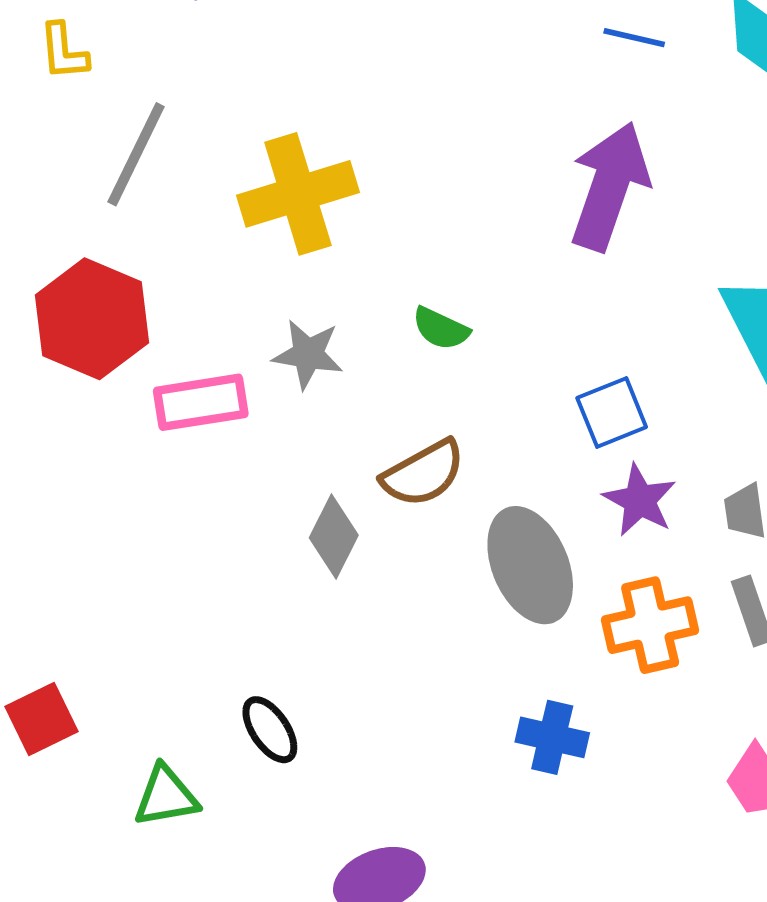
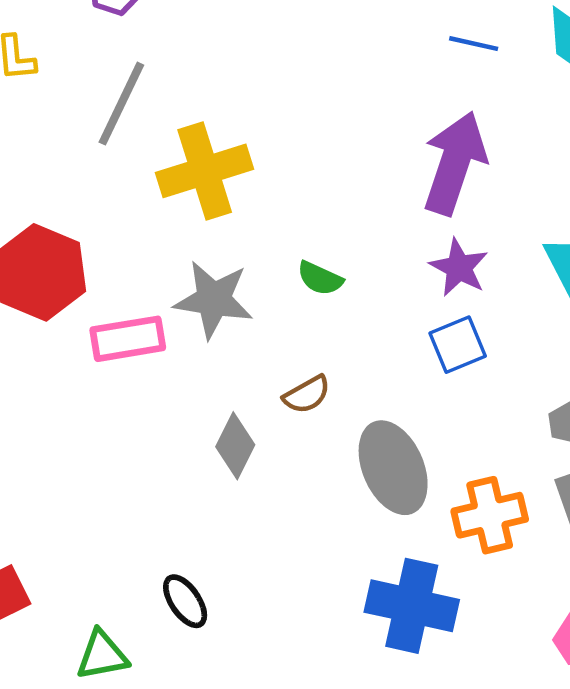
gray line: (136, 154) -> (121, 104), moved
gray star: (308, 354) -> (214, 300), size x1.4
brown semicircle: (423, 473) -> (307, 395), size x0.7
purple star: (640, 500) -> (459, 268), moved
blue cross: (552, 737) -> (412, 606), size x1.6

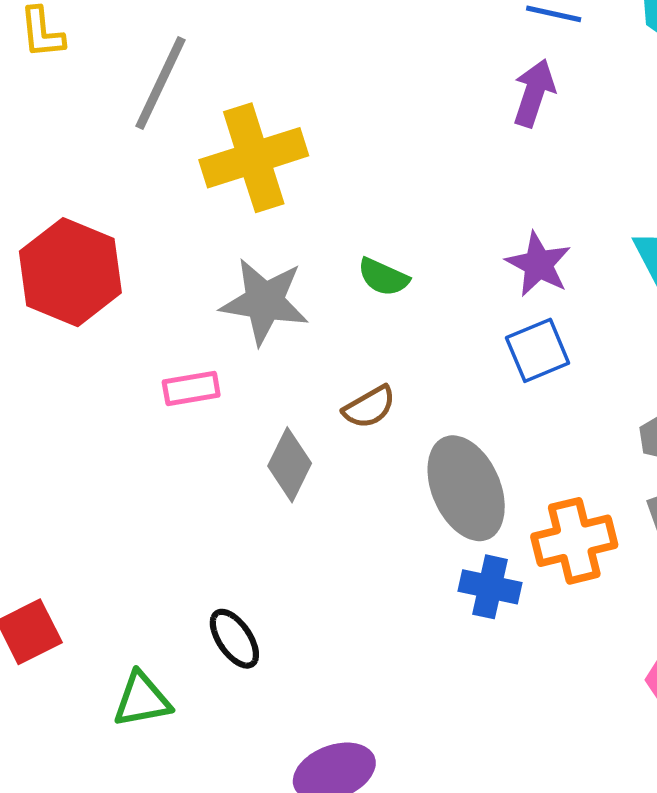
purple arrow: (455, 163) -> (534, 93), moved, size x0.6
pink rectangle: (128, 339) -> (191, 388), moved, size x0.7
blue cross: (412, 606) -> (490, 587), moved, size x0.6

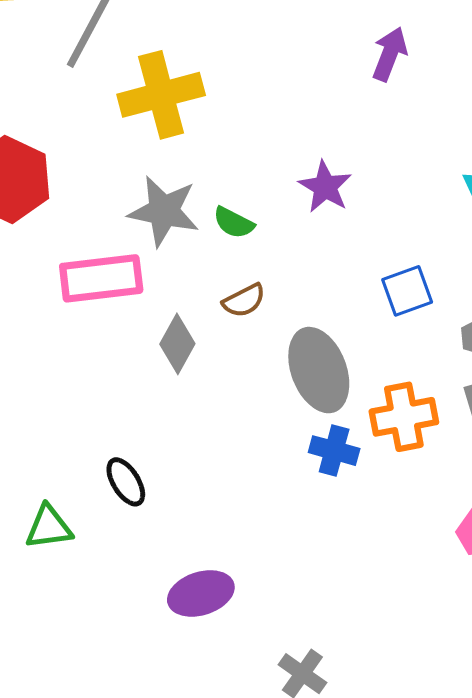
purple star: (538, 264) -> (325, 187), moved
green semicircle: (383, 277) -> (234, 223), moved
blue square: (538, 350) -> (407, 291), moved
pink rectangle: (191, 388) -> (101, 278), size x1.8

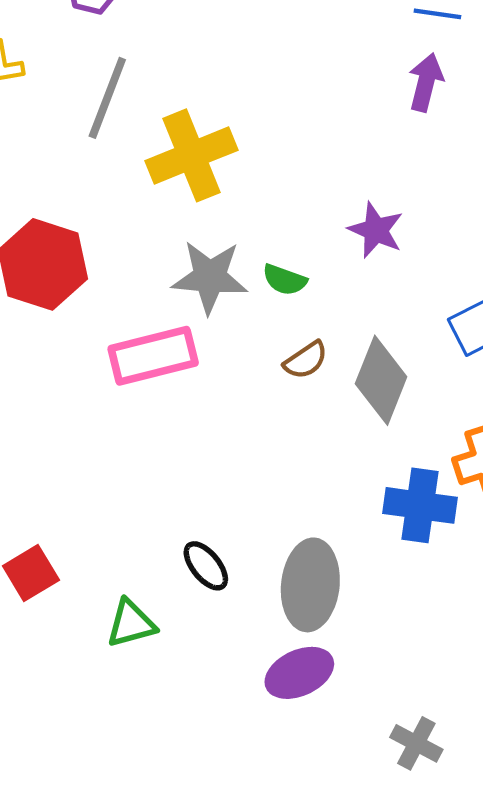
gray diamond: (177, 344) -> (381, 380), moved, size x1.4
gray ellipse: (319, 370) -> (310, 585), moved, turned 34
blue cross: (334, 451) -> (420, 505), size x1.4

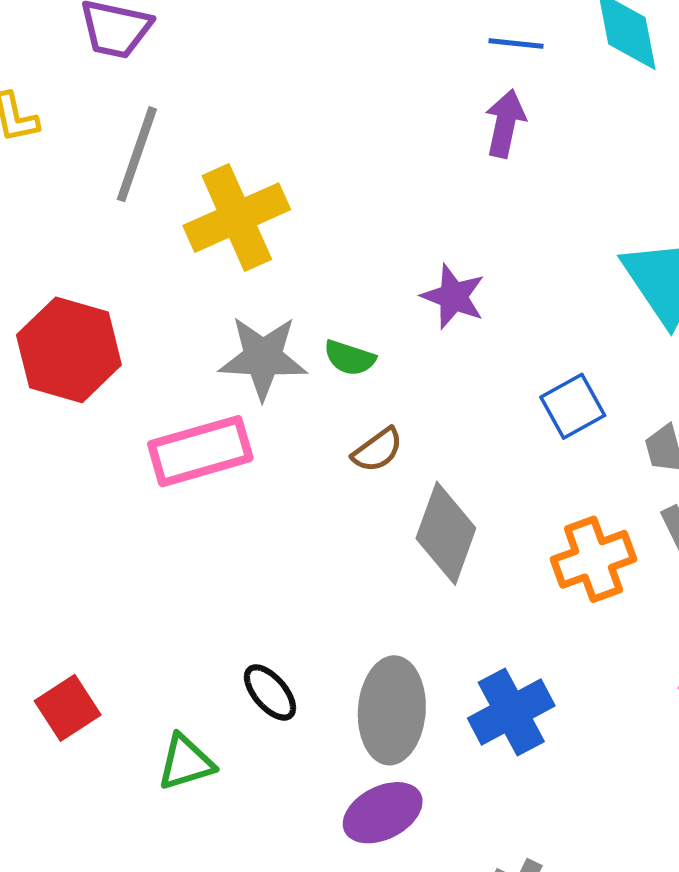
gray diamond: (381, 380) -> (446, 533), moved
blue cross: (420, 505) -> (511, 712), moved, turned -34

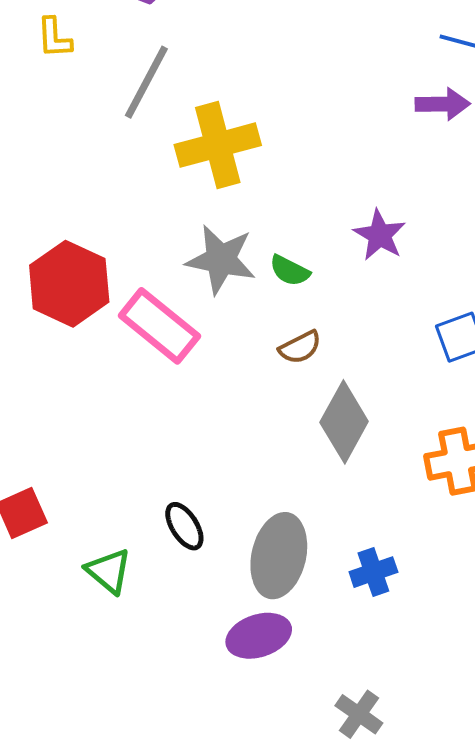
purple arrow: (505, 123) -> (443, 104), turned 68
red hexagon: (69, 350) -> (69, 284), moved
pink rectangle: (200, 451) -> (159, 326), turned 46
blue cross: (511, 712) -> (373, 572), size x0.7
green triangle: (186, 762) -> (109, 571), turned 48

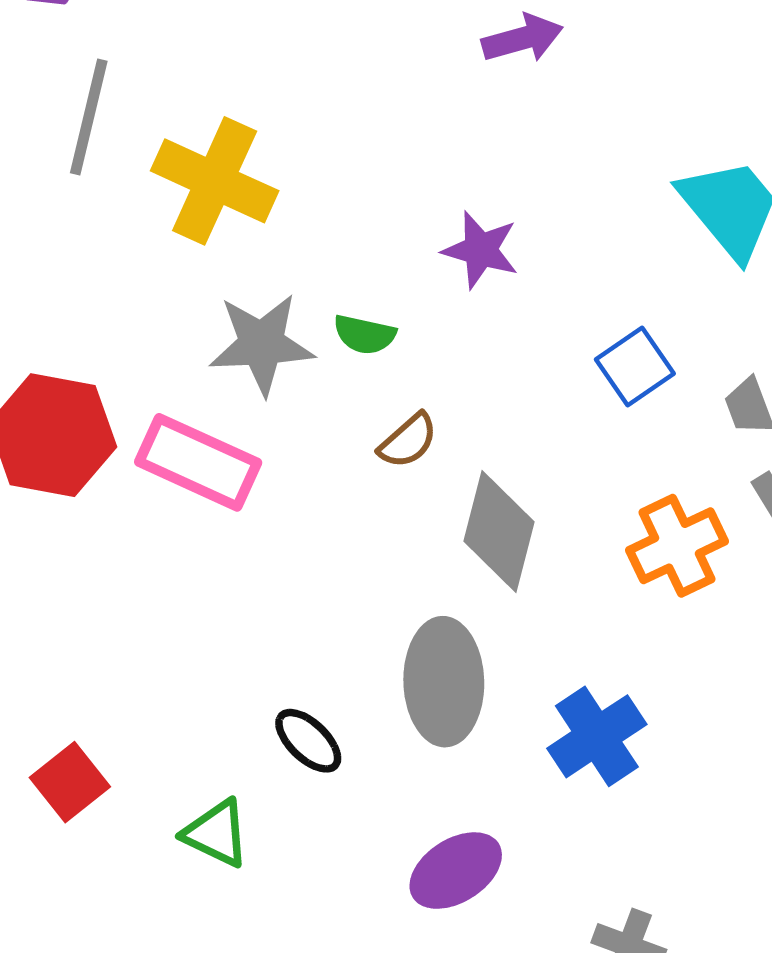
yellow cross: (218, 145) -> (215, 181), turned -36
gray ellipse: (279, 556) -> (444, 682), moved
blue cross: (373, 572) -> (597, 736), size x1.4

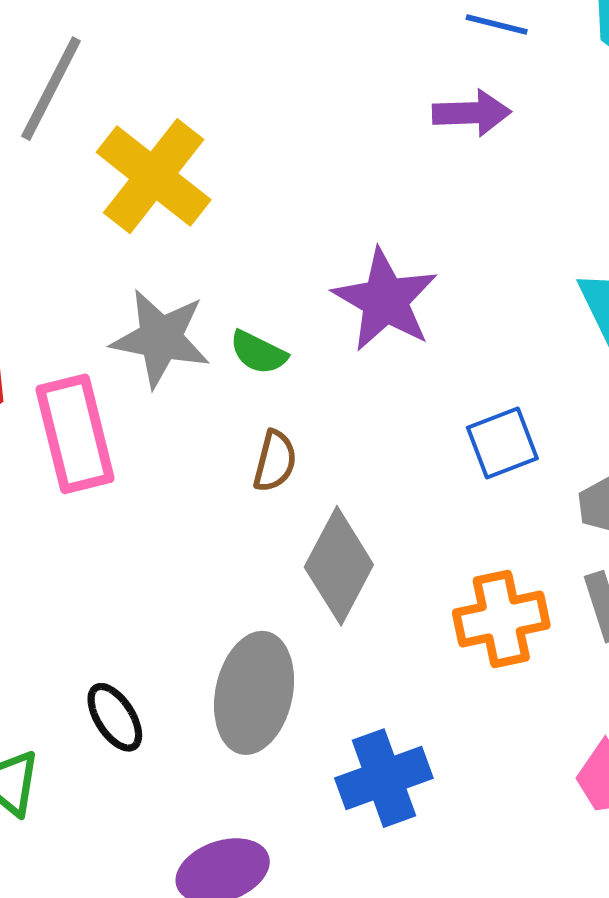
purple star: (481, 250) -> (385, 300), size x1.4
brown semicircle: (408, 441) -> (275, 461), turned -48
pink rectangle: (198, 462) -> (75, 434), turned 38

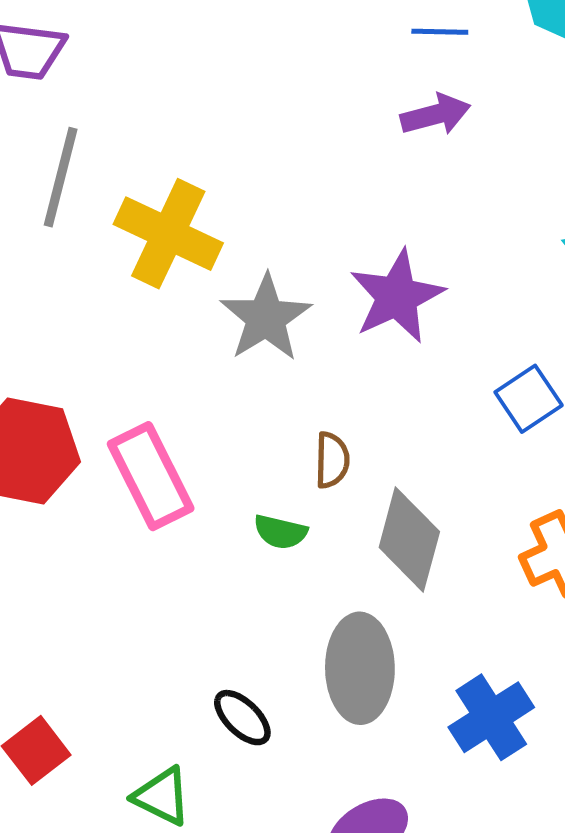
purple star: (385, 300) -> (397, 296), turned 30
gray star: (161, 338) -> (266, 318), moved, turned -30
green semicircle: (258, 352) -> (280, 532), moved

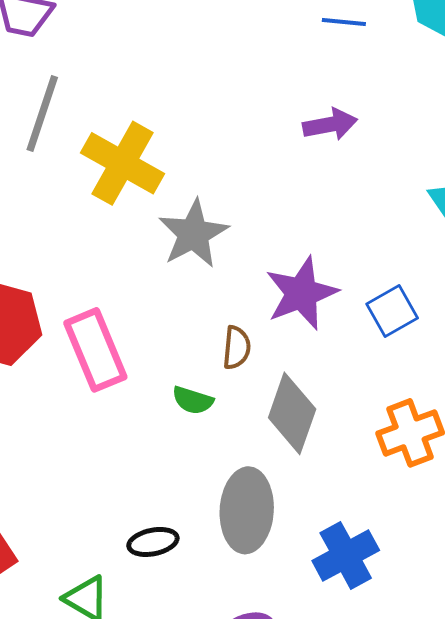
purple arrow: (436, 115) -> (330, 124), moved
purple star: (397, 296) -> (301, 293), moved
black ellipse: (242, 718) -> (153, 542), turned -60

